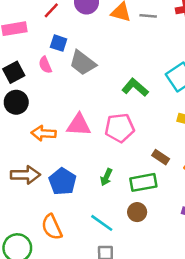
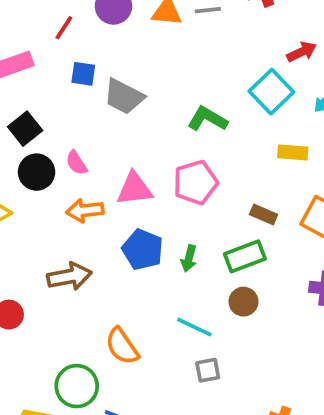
pink semicircle: (45, 65) -> (77, 163), moved
blue pentagon: (63, 181) -> (143, 250), moved

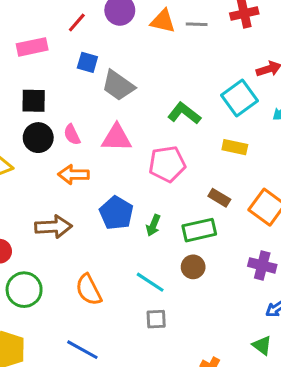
black square: (25, 129) -> (34, 101), turned 32
yellow rectangle: (293, 152) -> (235, 147), moved
pink triangle: (134, 189) -> (117, 138), moved
green circle: (77, 386) -> (24, 290), moved

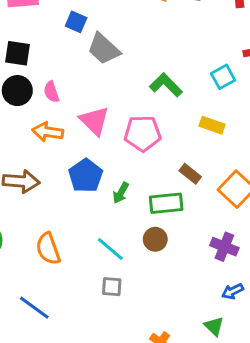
cyan square: (239, 98) -> (223, 77), size x0.7
pink triangle: (117, 138) -> (94, 121), moved, turned 36

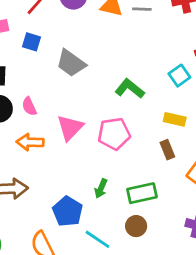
blue square: (76, 22) -> (32, 42), moved
pink triangle: (94, 121) -> (70, 128), turned 36
brown rectangle: (190, 174) -> (167, 150), moved, turned 36
blue pentagon: (86, 176) -> (68, 211), moved

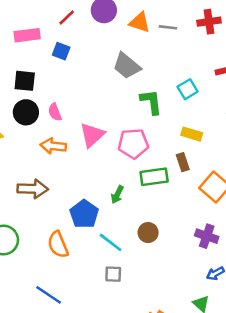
gray trapezoid: (71, 63) -> (127, 66), moved
cyan square: (179, 76) -> (188, 89), moved
green L-shape: (130, 89) -> (151, 102), turned 40
green rectangle: (142, 193) -> (154, 177), moved

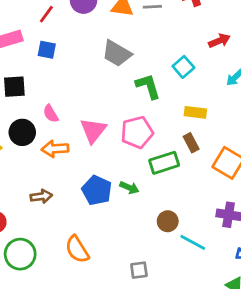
black circle: (26, 112) -> (22, 132), moved
brown arrow: (33, 189) -> (41, 196), size x0.7
green arrow: (117, 195) -> (129, 188), turned -84
blue pentagon: (84, 214) -> (97, 190), moved
cyan line: (111, 242) -> (193, 242), moved

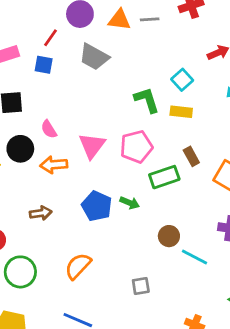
red line: (46, 14) -> (51, 38), moved
gray trapezoid: (117, 53) -> (94, 57), moved
yellow rectangle: (195, 112) -> (181, 112), moved
orange semicircle: (77, 249) -> (78, 266), turned 76

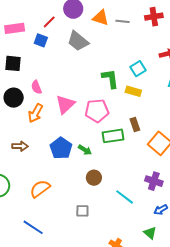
orange arrow: (54, 165) -> (35, 113), turned -66
brown circle: (169, 236) -> (94, 178), moved

